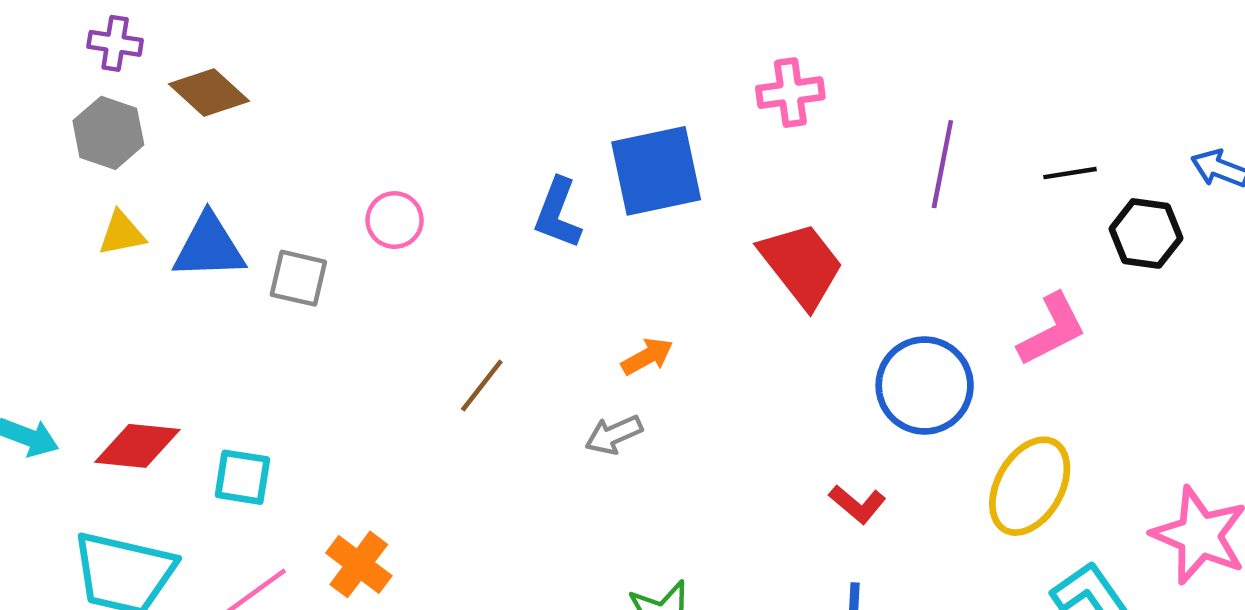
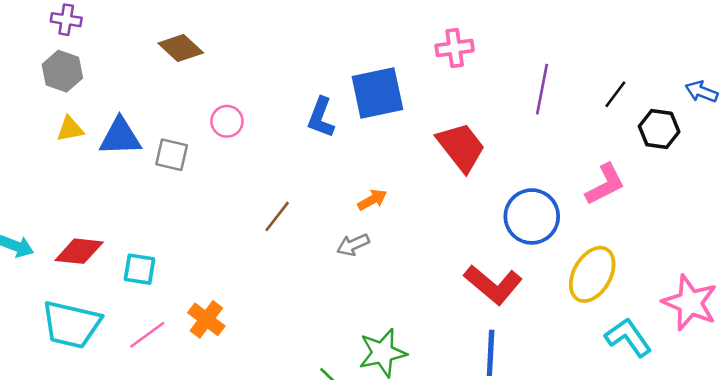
brown diamond: (209, 93) -> (181, 48), moved
black line: (1070, 173) -> (615, 94), turned -44
red L-shape: (857, 504) -> (493, 285), size x1.8

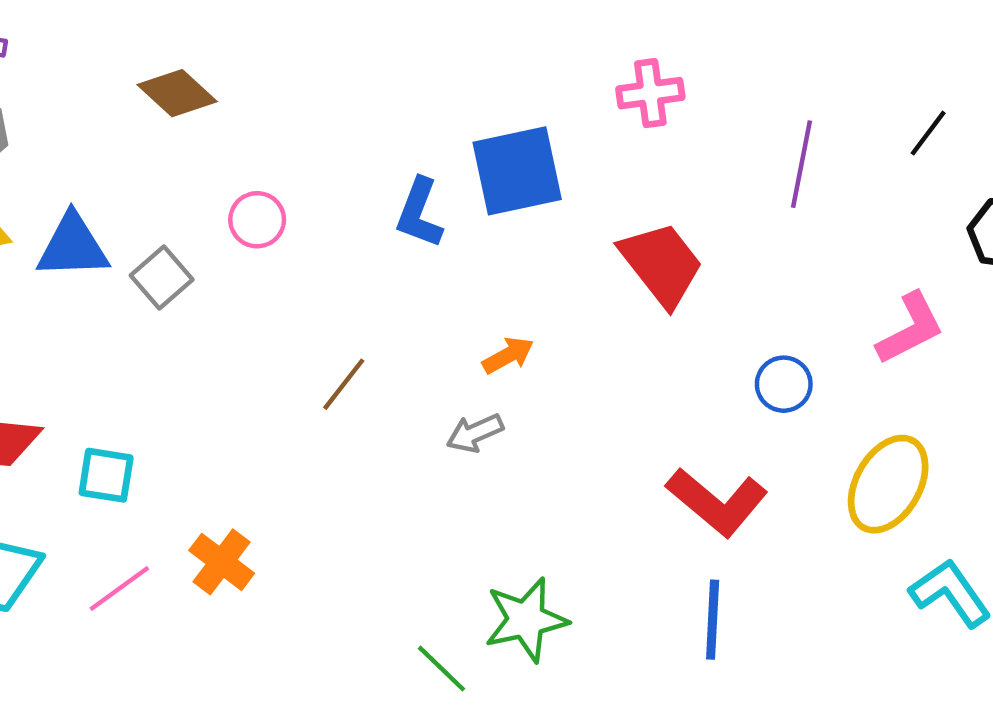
black line: (615, 94) -> (928, 133), moved
gray square: (172, 155) -> (162, 277), turned 36
blue circle: (532, 216) -> (784, 384), size x0.6

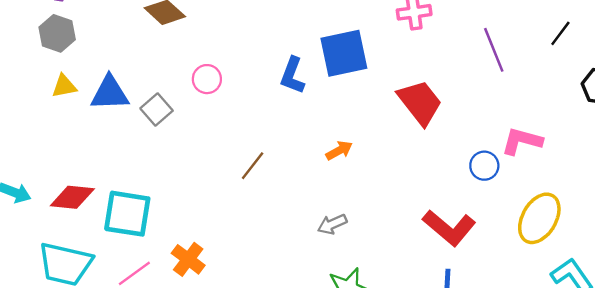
purple line: (801, 164) -> (494, 50), turned -33
pink L-shape: (910, 329) -> (522, 141), moved, turned -138
gray arrow: (475, 433) -> (332, 224), moved
cyan square: (106, 475) -> (127, 214), size x1.6

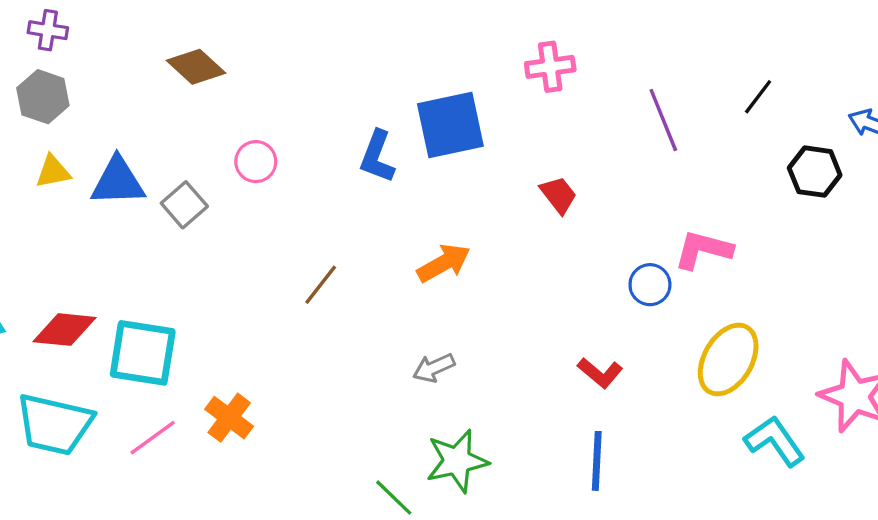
red trapezoid: (420, 102) -> (559, 195), size x0.6
orange arrow: (339, 150) -> (444, 263), size x1.4
red L-shape: (449, 228) -> (600, 373), size x0.6

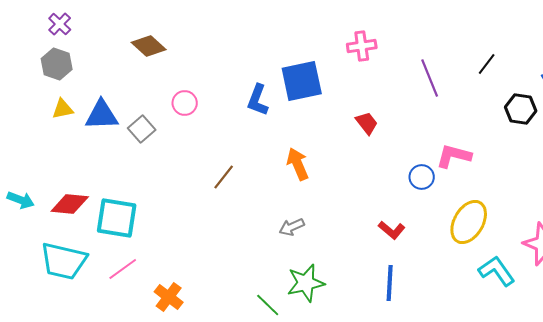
purple cross: (48, 30) -> (60, 24), turned 35
orange arrow: (444, 263) -> (298, 164), turned -84
orange cross: (229, 418) -> (169, 297), moved

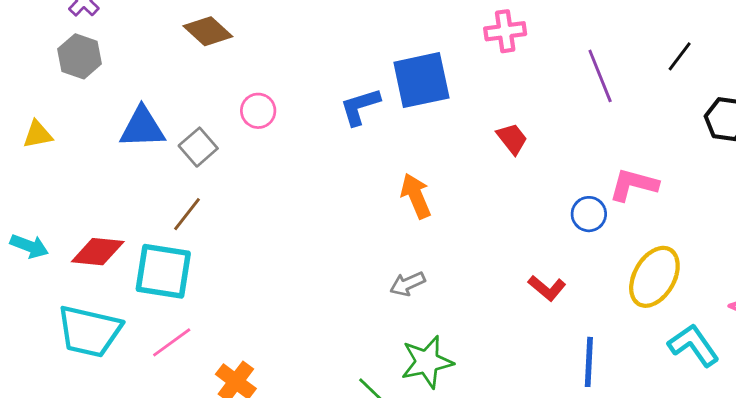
blue L-shape: (258, 100) -> (360, 107), turned 52
yellow triangle: (63, 109) -> (38, 135), moved
brown line: (224, 177) -> (187, 214), moved
blue line: (390, 283) -> (589, 362), moved

